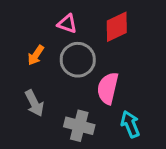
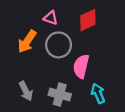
orange arrow: (36, 55) -> (27, 42), size x1.5
gray arrow: (34, 103) -> (26, 91), moved

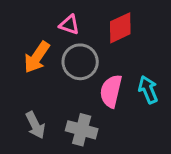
cyan arrow: (98, 93) -> (148, 90), moved

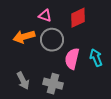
orange arrow: (37, 57) -> (24, 37), turned 40

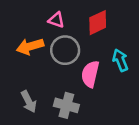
cyan arrow: (96, 58) -> (120, 60), moved

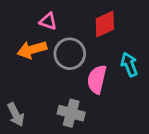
pink triangle: (56, 20) -> (48, 21), moved
gray arrow: (29, 102) -> (16, 114), moved

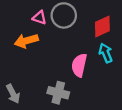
red diamond: (105, 24) -> (102, 26), moved
gray circle: (70, 54) -> (64, 15), moved

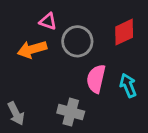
gray circle: (64, 15) -> (77, 41), moved
cyan arrow: (106, 53) -> (128, 85), moved

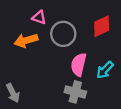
cyan arrow: (128, 85) -> (105, 70), turned -114
gray cross: (71, 112) -> (75, 92), moved

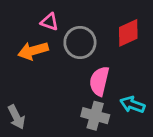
cyan arrow: (105, 70) -> (132, 105), moved, turned 66

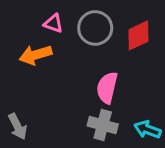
gray circle: (80, 42) -> (95, 28), moved
cyan arrow: (132, 105) -> (147, 129), moved

